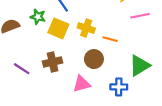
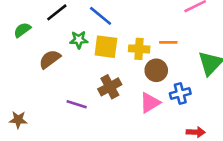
yellow cross: (86, 28) -> (139, 49), moved
blue cross: (119, 87) -> (180, 93), moved

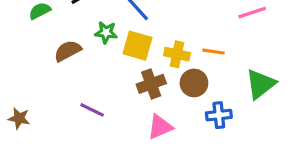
brown cross: (110, 87) -> (151, 84), moved
pink triangle: (150, 103) -> (160, 127), moved

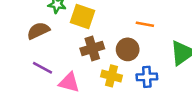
brown semicircle: (68, 51) -> (38, 31), moved
yellow cross: (177, 54) -> (112, 76), moved
pink triangle: (160, 127) -> (69, 82), moved, turned 35

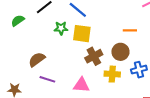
brown semicircle: (38, 31) -> (37, 59), moved
purple line: (43, 68) -> (47, 79), moved

